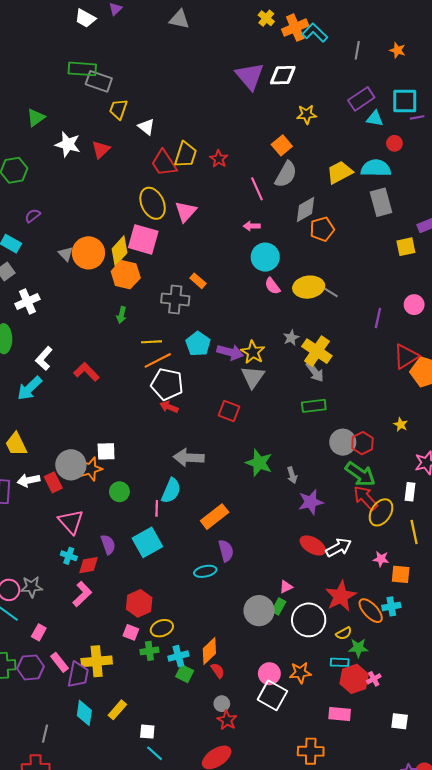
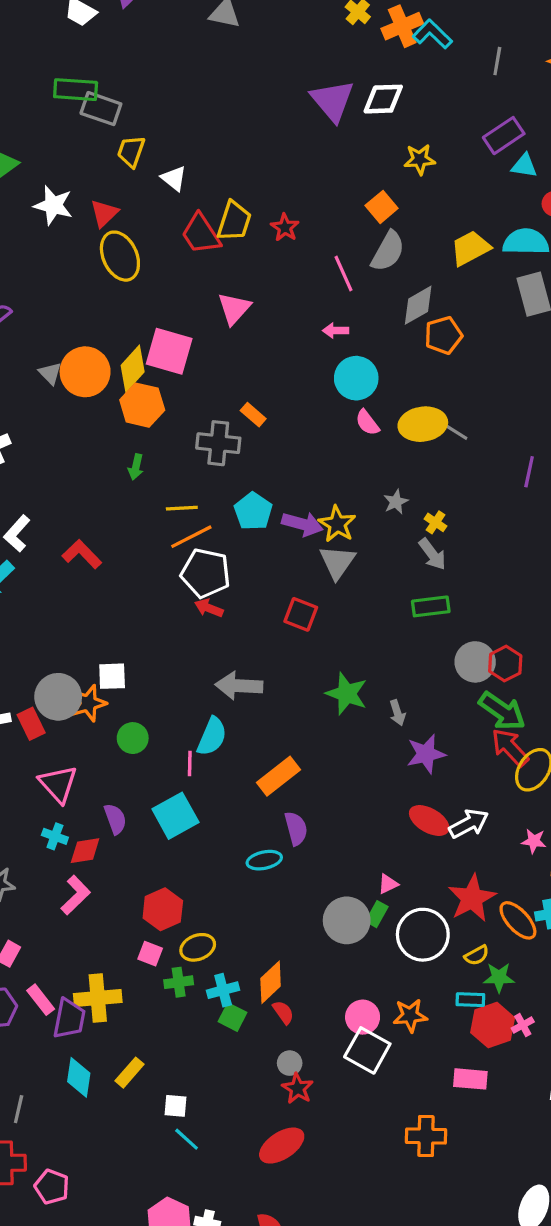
yellow ellipse: (153, 203) -> (120, 256), moved
yellow cross: (317, 351) -> (435, 522), size x0.5

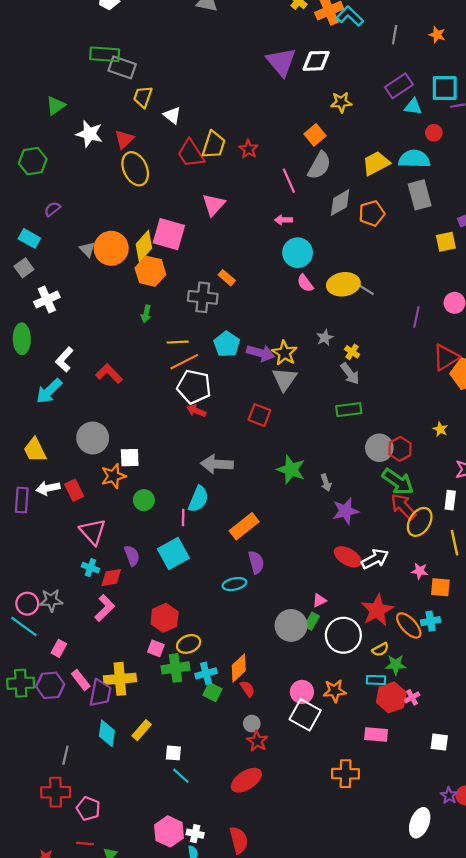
orange pentagon: (443, 335) -> (372, 213), moved
gray circle: (58, 697) -> (93, 438), moved
green cross: (179, 982) -> (175, 668), size x1.4

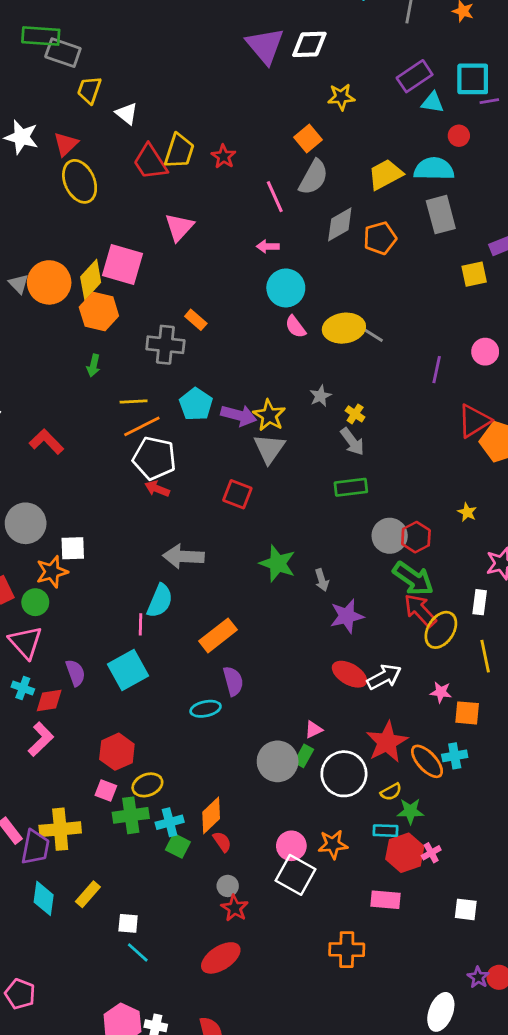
green circle: (144, 500) -> (35, 602), moved

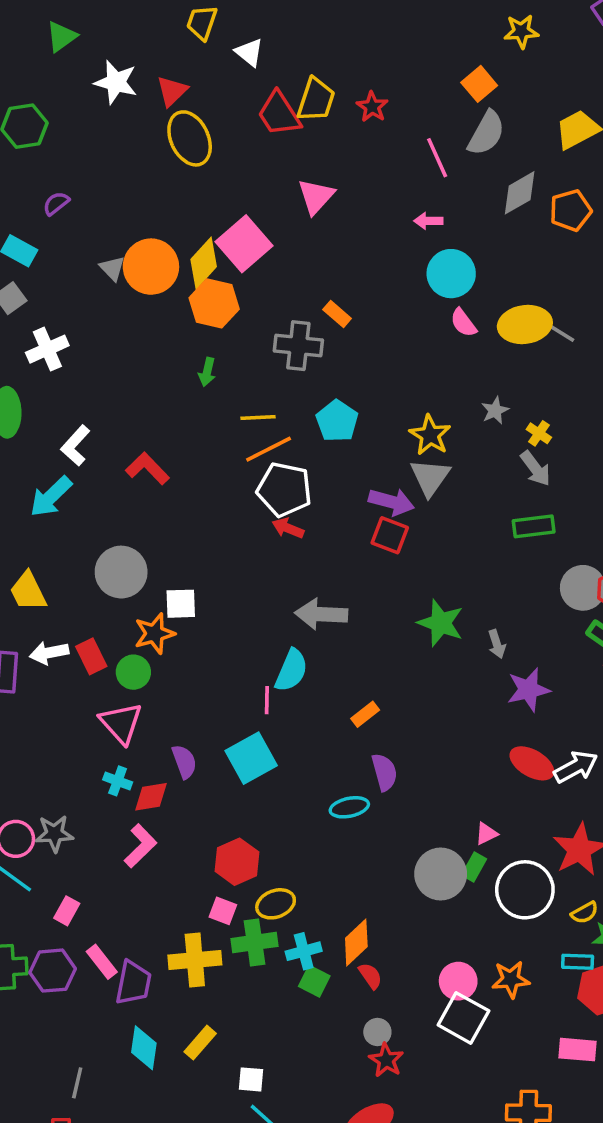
pink square: (122, 264) -> (244, 244), turned 33
purple arrow: (239, 415) -> (391, 502), moved
orange rectangle: (218, 635) -> (365, 714), size x0.6
yellow cross: (60, 829) -> (195, 960), moved

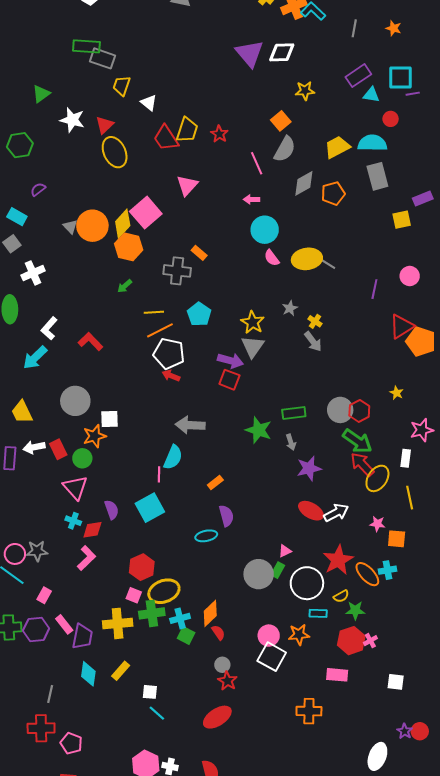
green arrow: (207, 372) -> (125, 286), turned 35
green rectangle: (534, 526) -> (294, 413), moved
yellow ellipse: (276, 904) -> (164, 591), size x1.4
cyan rectangle: (578, 962) -> (318, 613), moved

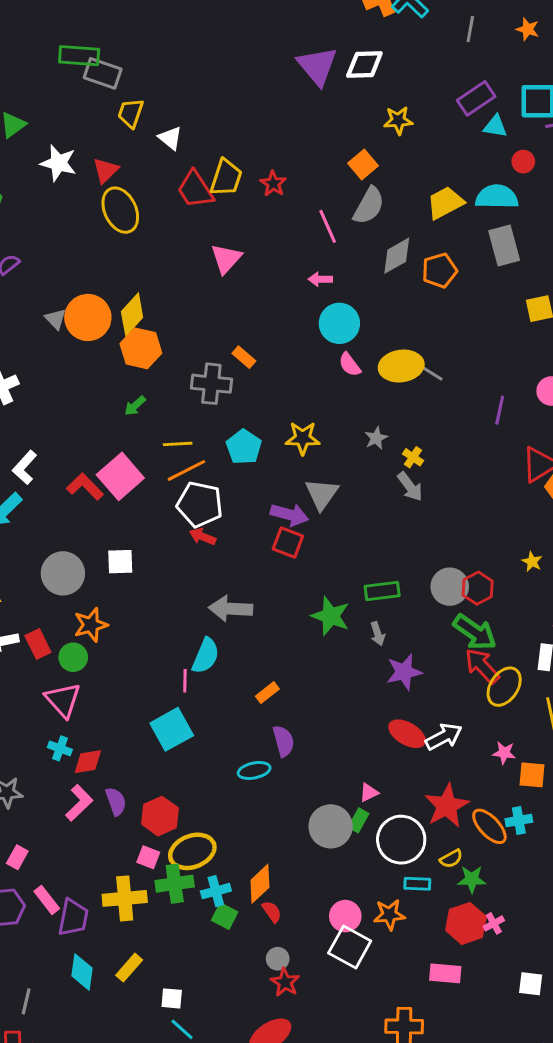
pink square: (146, 213) -> (120, 476), moved
yellow star: (253, 322) -> (303, 438), moved, turned -30
white square: (110, 419) -> (120, 562), moved
purple semicircle: (112, 510) -> (116, 801), moved

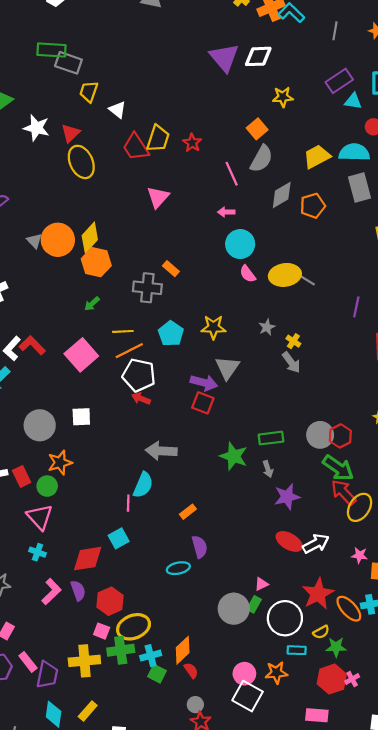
red L-shape: (85, 487) -> (32, 345), moved
cyan square: (172, 729) -> (119, 538), size x0.7
red diamond: (88, 762) -> (88, 559), moved, size x1.4

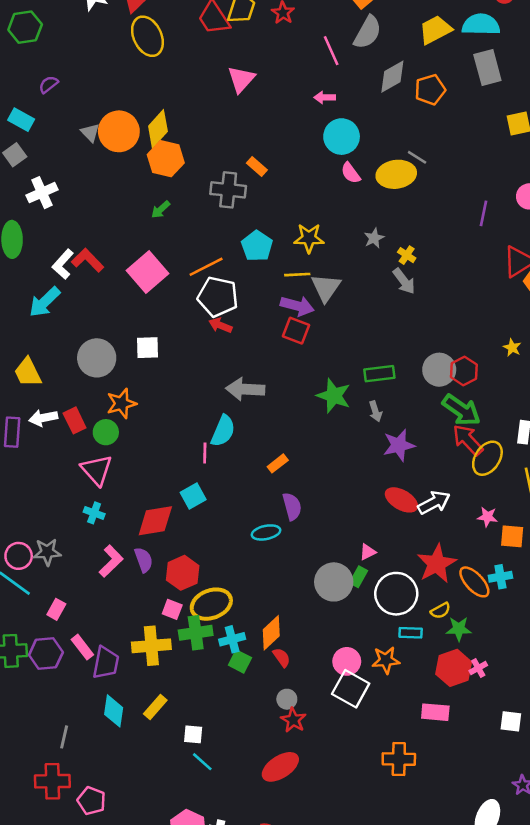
gray line: (307, 280) -> (417, 157), moved
yellow line: (123, 331) -> (297, 275), moved

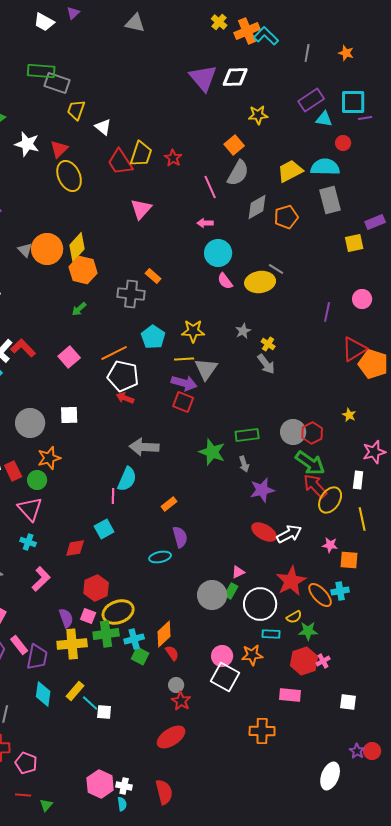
pink square: (147, 272) -> (69, 357), size x0.7
red diamond: (155, 521) -> (75, 548), size x0.7
purple semicircle: (144, 560) -> (66, 618), moved
cyan line: (202, 762) -> (90, 703), moved

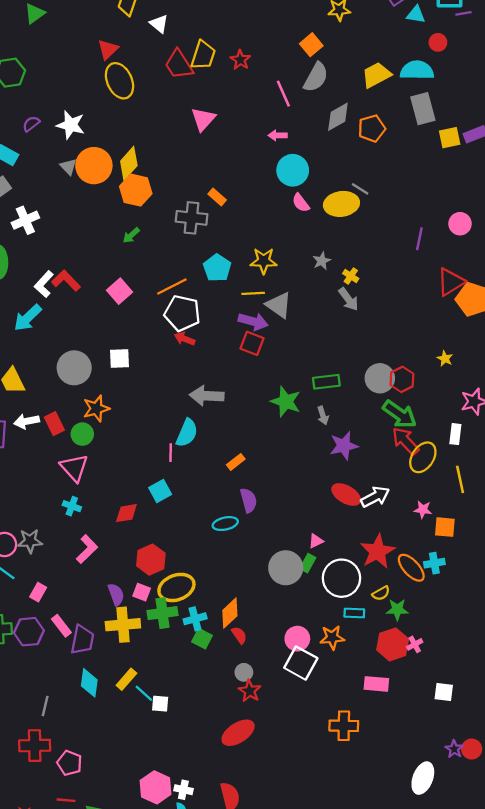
white star: (27, 144) -> (71, 125), moved
yellow square: (354, 243) -> (450, 138), moved
gray triangle: (206, 369) -> (279, 305), turned -30

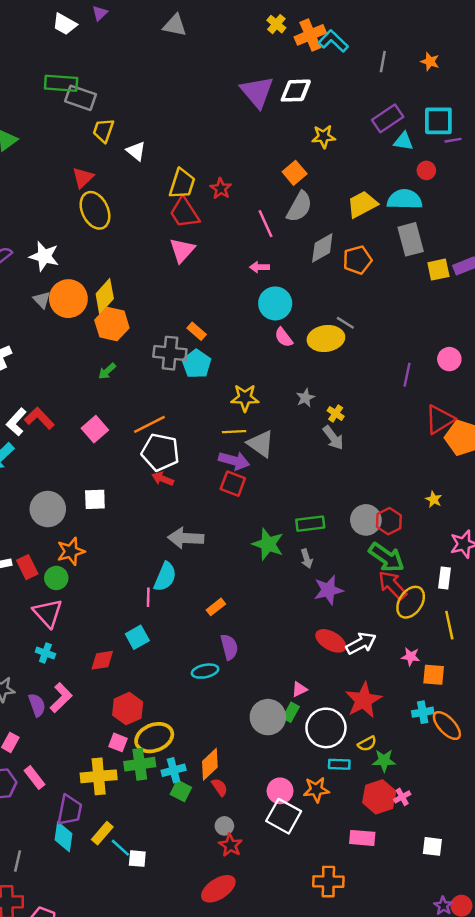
red trapezoid: (179, 64) -> (184, 213), moved
cyan pentagon: (217, 268) -> (197, 364), moved
orange ellipse: (411, 568) -> (447, 726), moved
purple semicircle: (116, 594) -> (37, 705), moved
purple trapezoid: (82, 640) -> (70, 810), moved

